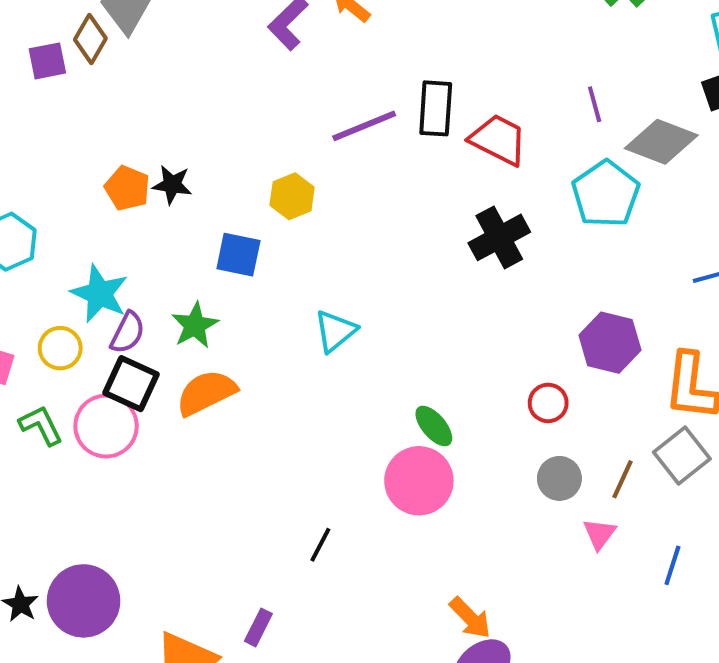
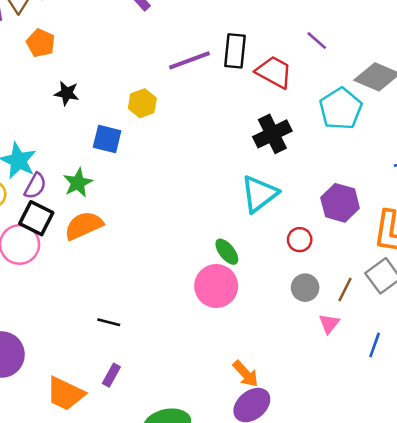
purple line: (595, 104) -> (317, 41), moved, turned -35
orange pentagon: (127, 188) -> (41, 43), moved
cyan triangle: (335, 331) -> (259, 194), moved, size x1.4
black line: (320, 545) -> (109, 322), moved, turned 75

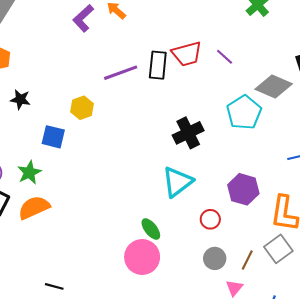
red trapezoid: (274, 72) -> (187, 54), moved, turned 136

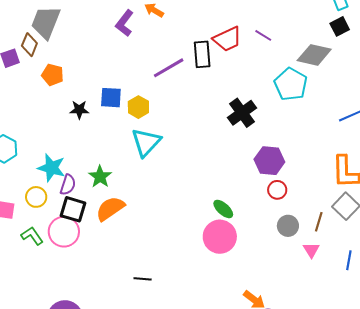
blue square: (53, 137) -> (111, 98), moved
cyan triangle: (177, 182) -> (146, 142), moved
purple hexagon: (243, 189) -> (269, 161), moved

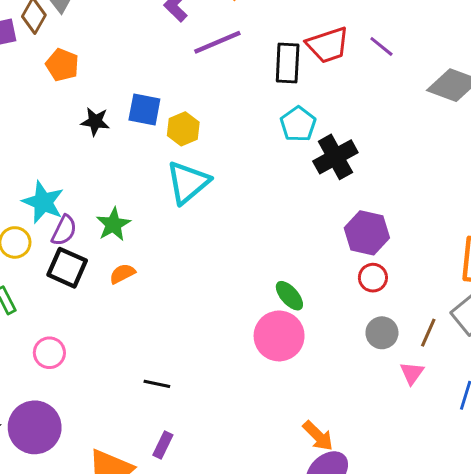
purple line: (169, 68) -> (217, 42), moved
cyan pentagon: (291, 84) -> (298, 124), moved, size x0.7
orange semicircle: (110, 209) -> (122, 274), size x0.6
pink circle: (64, 232) -> (49, 353), moved, size x0.7

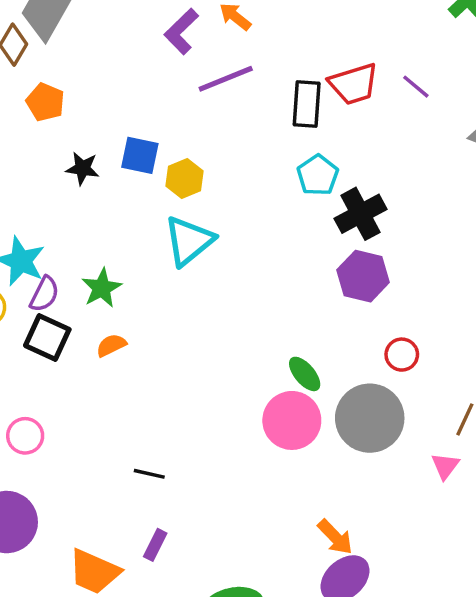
purple hexagon: (367, 233) -> (363, 276), moved
gray circle: (382, 333) -> (370, 418), moved, size x1.8

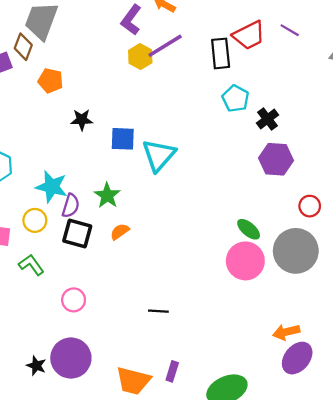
blue square: (140, 155) -> (123, 139), moved
yellow hexagon: (184, 178) -> (140, 57), moved
black cross: (360, 214) -> (268, 119), size x0.7
orange arrow: (335, 537) -> (286, 332), turned 130
purple rectangle: (155, 545) -> (172, 371), moved

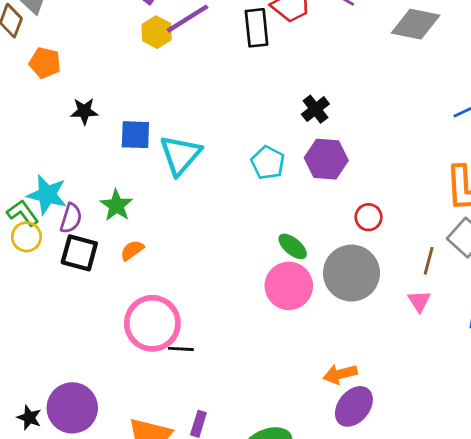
cyan pentagon: (236, 99) -> (268, 163), moved
green L-shape: (31, 265) -> (23, 213), moved
pink circle: (74, 300) -> (152, 323), moved, size x1.8

